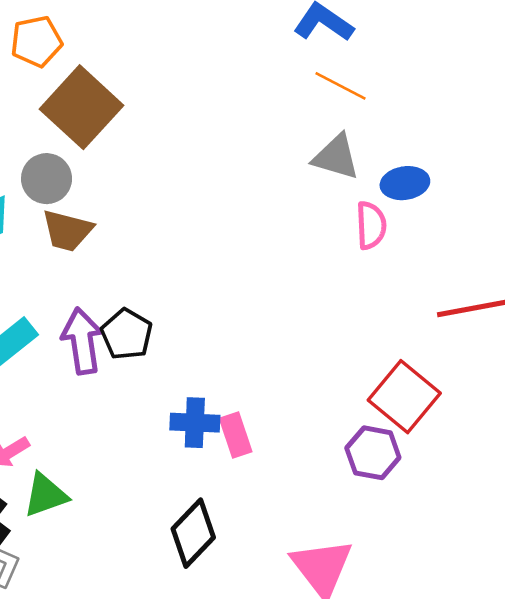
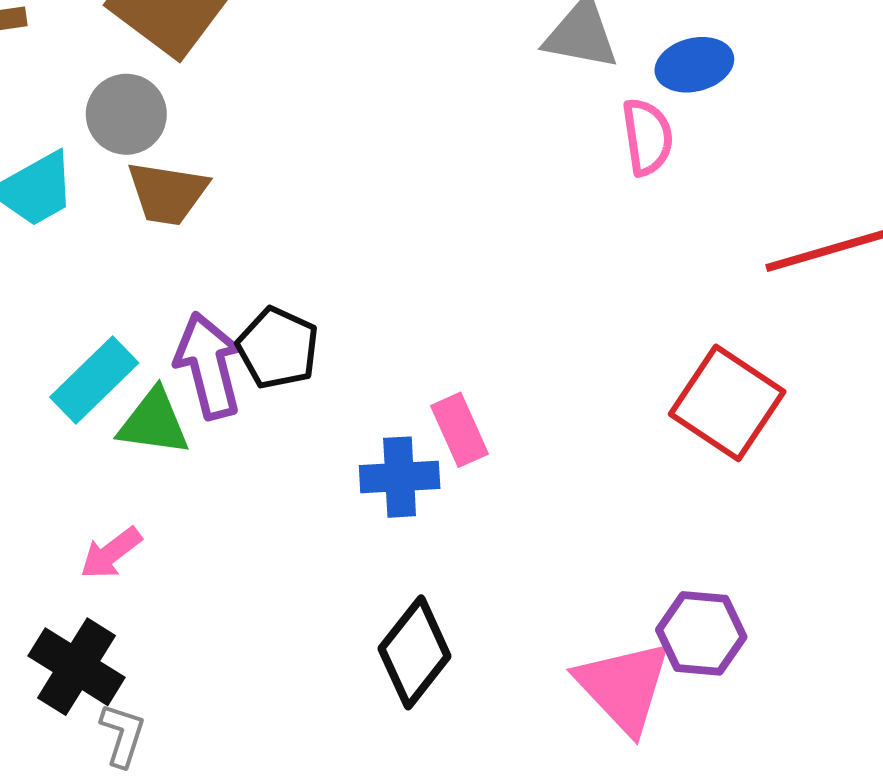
pink rectangle: (236, 435) -> (460, 430), moved
purple hexagon: (373, 453) -> (701, 633), moved
green triangle: (45, 495) -> (154, 422), moved, turned 33

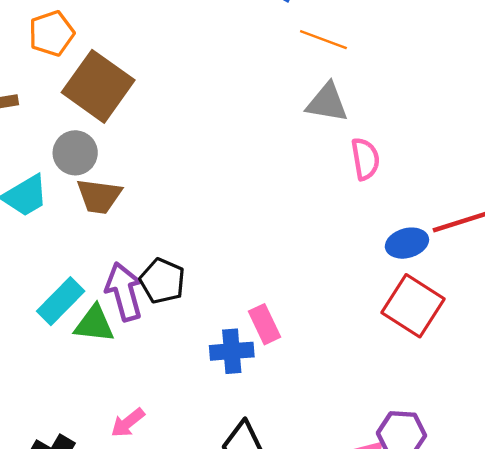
blue ellipse: (694, 65) -> (407, 243), moved
pink arrow: (111, 553) -> (128, 423), moved

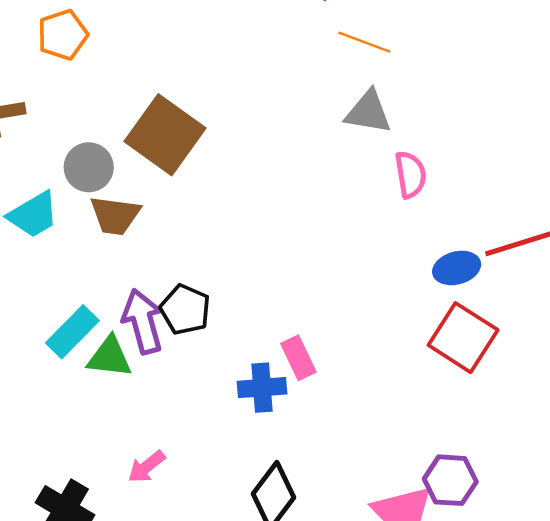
brown square: (98, 86) -> (165, 135), moved

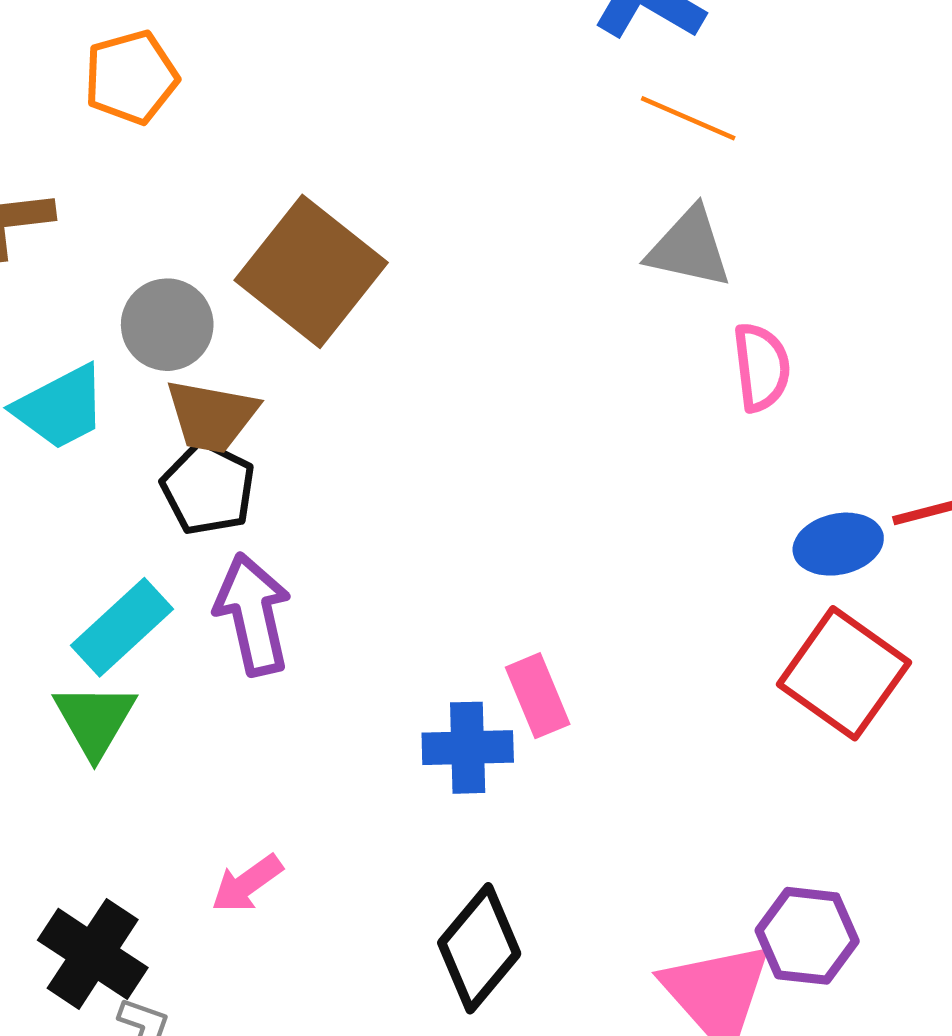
black pentagon: (185, 310) -> (208, 488), moved
green triangle: (110, 357) -> (95, 720), moved, turned 51

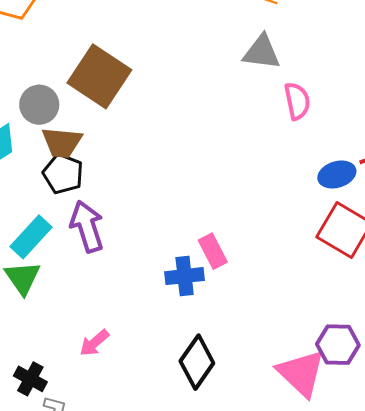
black cross: (93, 954) -> (30, 379), size x0.7

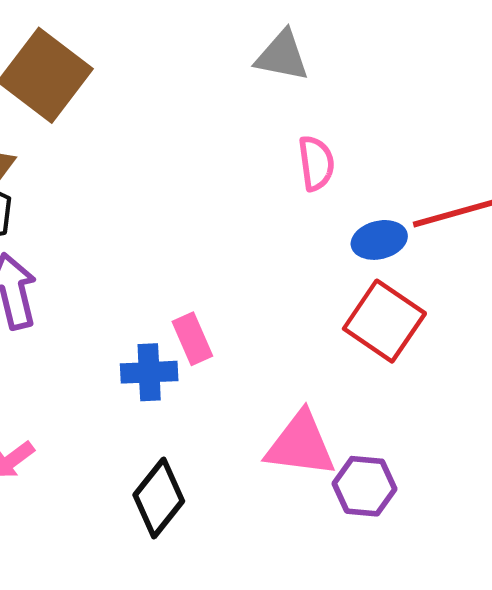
pink semicircle: (297, 101) -> (316, 163), moved
pink triangle: (301, 373) -> (301, 444), moved, turned -40

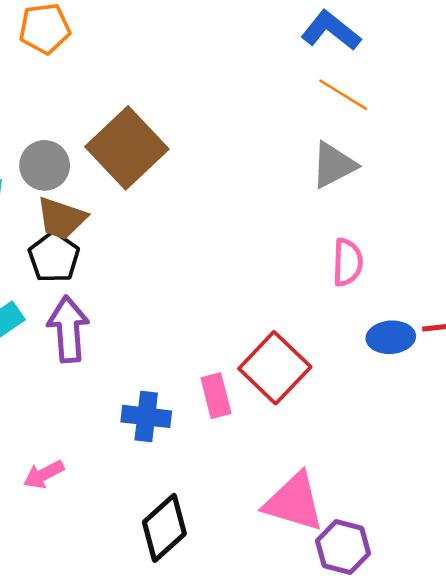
gray triangle: (282, 56) -> (334, 165), turned -48
red square: (384, 321) -> (275, 368), moved
blue cross: (149, 372) -> (146, 416), moved

